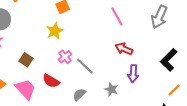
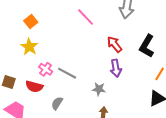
red arrow: (124, 49) -> (114, 44), moved, turned 42
red semicircle: (51, 81) -> (34, 86), moved
gray semicircle: (79, 94) -> (57, 103), moved

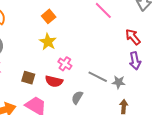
gray line: (67, 73) -> (98, 77), moved

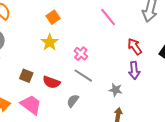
pink cross: (65, 64) -> (81, 54), moved
gray line: (98, 77) -> (83, 76), moved

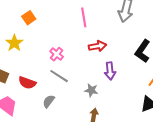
pink line: (108, 17) -> (84, 17), turned 30
yellow star: (50, 42) -> (14, 43), moved
red arrow: (135, 46) -> (97, 46), moved, turned 114

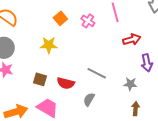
yellow star: (14, 43) -> (49, 45), turned -30
pink cross: (57, 54) -> (88, 21), moved

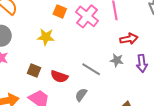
orange square: (60, 18) -> (60, 11), turned -32
pink cross: (88, 21) -> (87, 16), size x1.6
gray star: (130, 84) -> (117, 60), moved

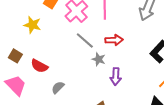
purple arrow: (142, 63) -> (116, 77), moved
gray line: (91, 69) -> (85, 40), moved

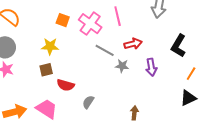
brown square: (15, 56) -> (46, 70), moved, turned -32
purple arrow: (116, 77) -> (151, 67), moved

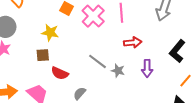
gray line: (105, 50) -> (97, 61), moved
gray star: (122, 66) -> (118, 71), moved

